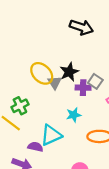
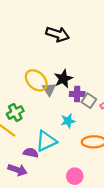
black arrow: (81, 27) -> (57, 34), moved
gray square: (95, 81) -> (89, 101), moved

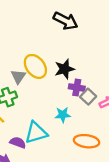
gray triangle: (49, 89) -> (18, 77), moved

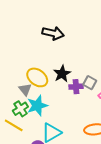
gray square: (88, 97) -> (90, 83), moved
cyan star: (63, 115) -> (37, 106), moved, size x1.5

